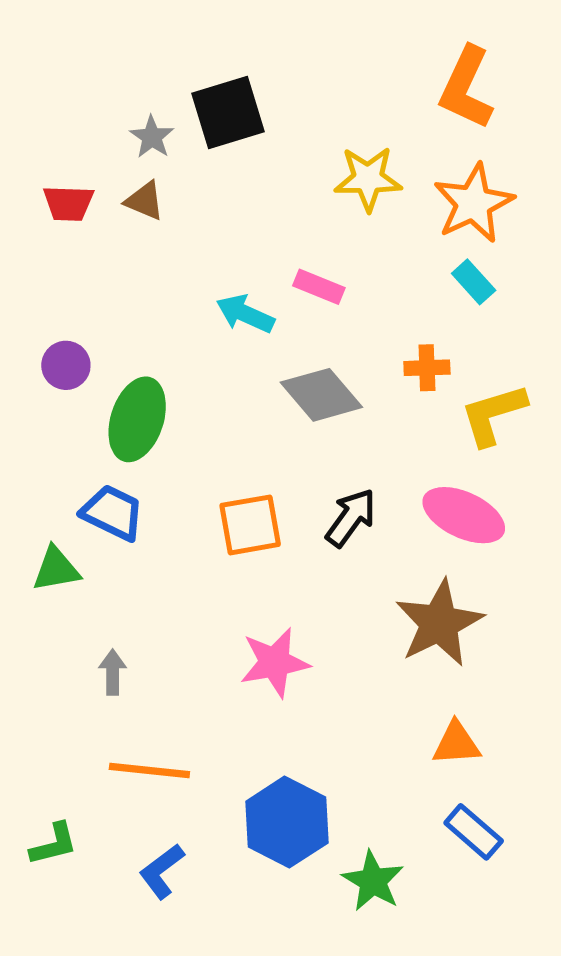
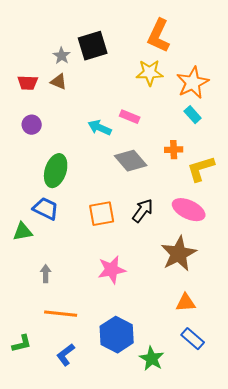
orange L-shape: (466, 88) -> (159, 36), moved
purple circle: (66, 365) -> (32, 125), moved

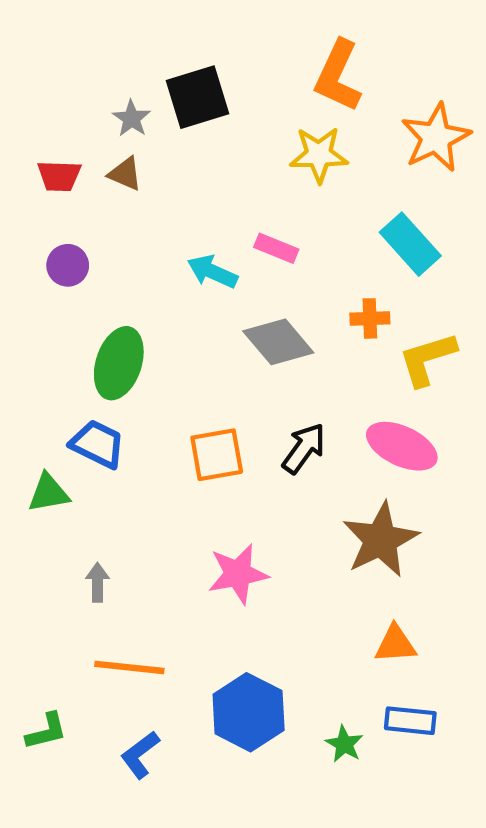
orange star: (193, 83) -> (436, 138), moved
cyan rectangle: (193, 115) -> (410, 244), size x1.6
blue rectangle: (193, 339) -> (410, 721), turned -35
green star: (152, 359) -> (344, 744), moved, size x0.7

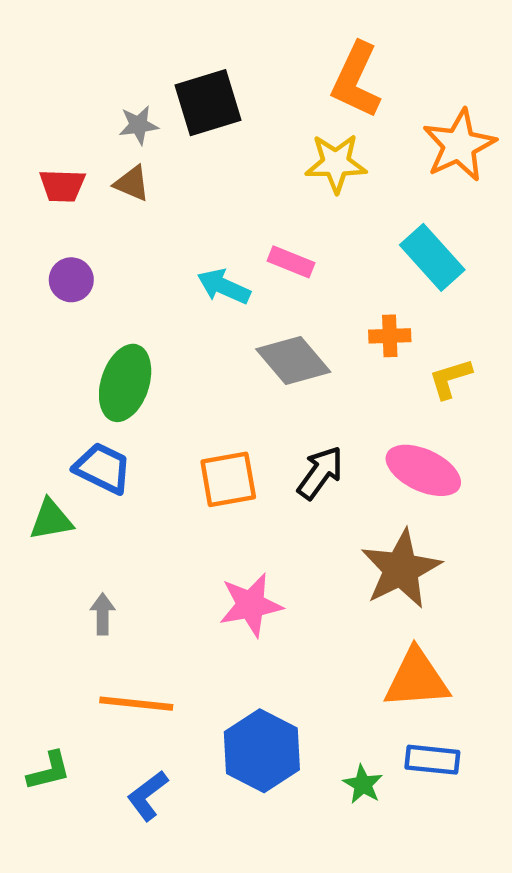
gray star: (132, 118) -> (139, 125), turned 30
yellow L-shape: (427, 359) -> (450, 378), size x0.7
orange triangle: (395, 644) -> (417, 679), size x1.5

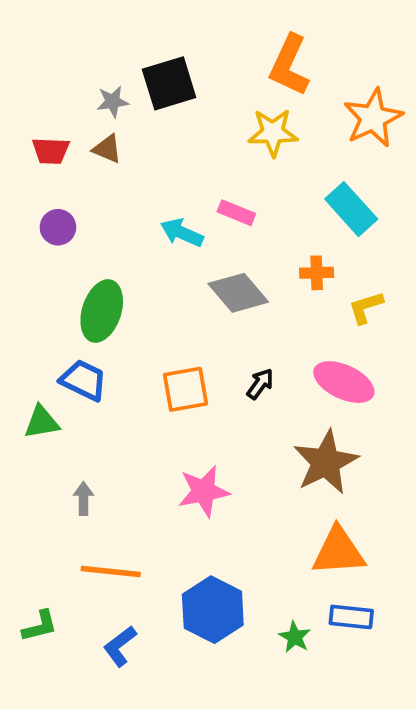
black arrow: (320, 473) -> (260, 384), size x0.7

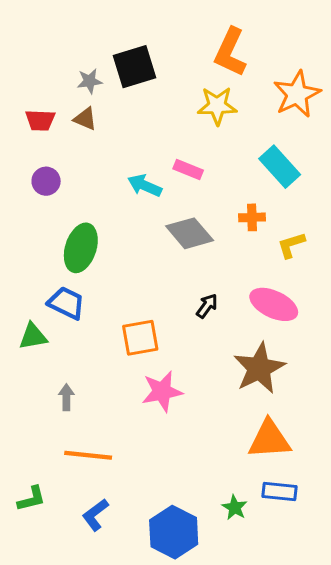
orange square: (185, 389) -> (140, 338), moved
blue hexagon: (213, 610) -> (174, 532), moved

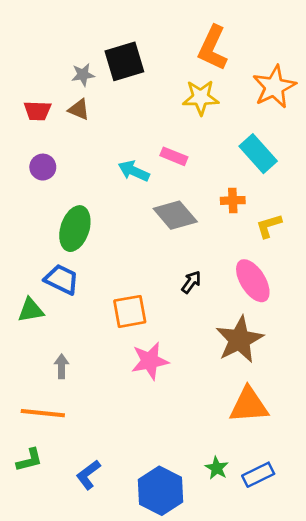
pink ellipse: (274, 304) -> (253, 281), turned 33
orange line: (88, 455) -> (43, 413), moved
blue rectangle: (280, 492) -> (258, 475), moved, turned -32

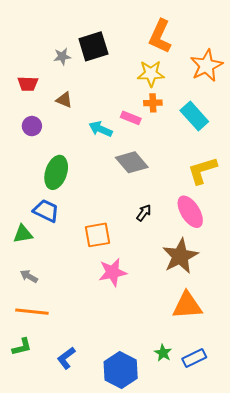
brown triangle: (79, 110) -> (64, 100), moved
orange cross: (233, 200) -> (153, 103), moved
yellow L-shape: (269, 226) -> (202, 170), size x1.5
gray arrow: (62, 366) -> (29, 276), moved, turned -60

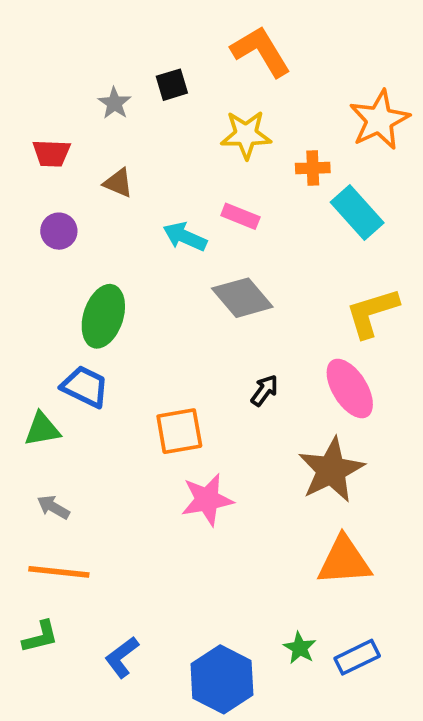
orange L-shape: (160, 36) -> (261, 51), moved, turned 124
black square: (93, 46) -> (172, 85), size x0.6
gray star: (62, 56) -> (114, 103), turned -30
yellow star: (151, 74) -> (246, 135), moved
orange cross: (153, 103) -> (313, 168), moved

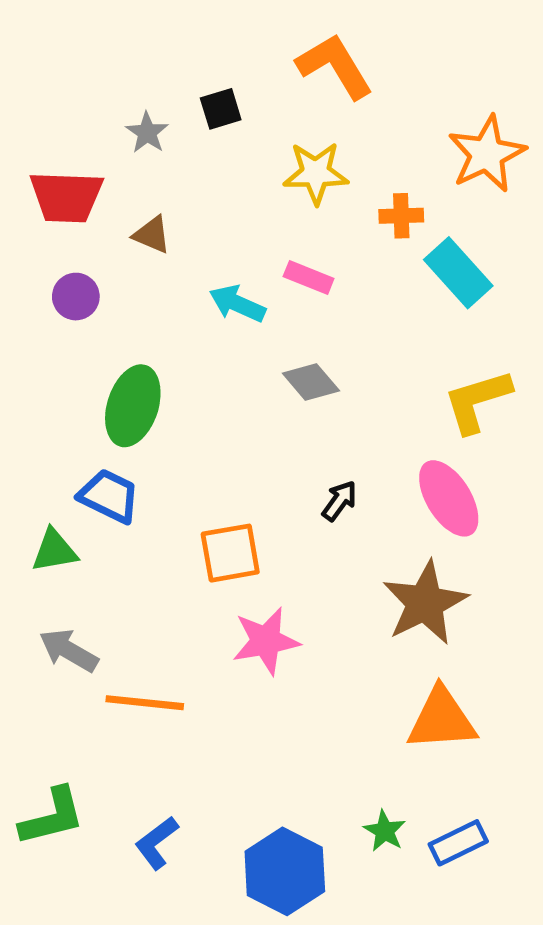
red trapezoid: (51, 153) -> (66, 197), size x1.5
gray diamond: (242, 298) -> (311, 382), size x0.7
gray arrow: (53, 507) -> (69, 650), size x1.4
orange line: (59, 572) -> (145, 703), moved
green L-shape: (40, 637) -> (52, 817), size x1.4

